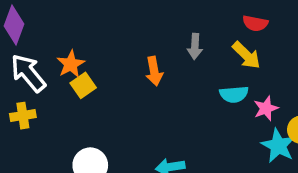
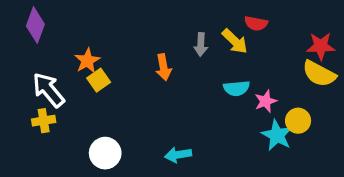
yellow arrow: (246, 55) -> (235, 41), moved
white arrow: (28, 73) -> (48, 90), moved
yellow cross: (23, 116) -> (44, 121), moved

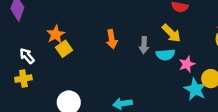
yellow arrow: (235, 41) -> (171, 33), moved
gray arrow: (201, 44) -> (144, 45), moved
white arrow: (48, 90) -> (27, 56), size x0.6

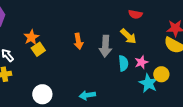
gray arrow: (144, 45) -> (105, 46), size x1.5
cyan semicircle: (165, 55) -> (123, 63), moved, turned -91

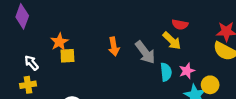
red semicircle: (135, 14) -> (180, 24), moved
gray arrow: (105, 46) -> (145, 52), turned -40
yellow square: (38, 49) -> (67, 56), turned 32

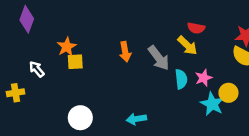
yellow cross: (28, 85) -> (16, 93), moved

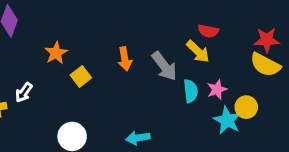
yellow square: (75, 62) -> (81, 76), moved, turned -35
white arrow: (37, 69) -> (24, 92), moved, turned -105

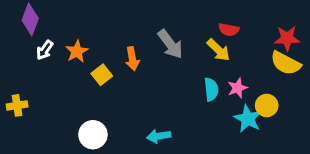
orange arrow: (125, 59) -> (132, 59), moved
gray arrow: (164, 66) -> (170, 44), moved
white arrow: (24, 92) -> (45, 50), moved

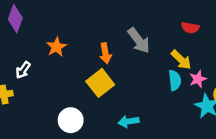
white arrow: (45, 50) -> (23, 70), moved
yellow arrow: (218, 50) -> (181, 60), moved
yellow square: (102, 75) -> (100, 83), moved, size x1.5

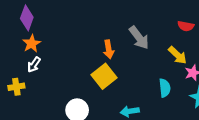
orange star: (56, 47) -> (32, 44), moved
cyan semicircle: (175, 80) -> (165, 88), moved

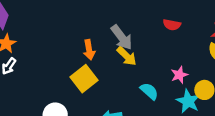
yellow arrow: (178, 55) -> (127, 56), moved
cyan semicircle: (165, 88) -> (149, 91), turned -42

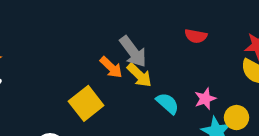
orange arrow: (89, 50) -> (111, 67), moved, turned -36
cyan semicircle: (149, 91) -> (168, 103), moved

